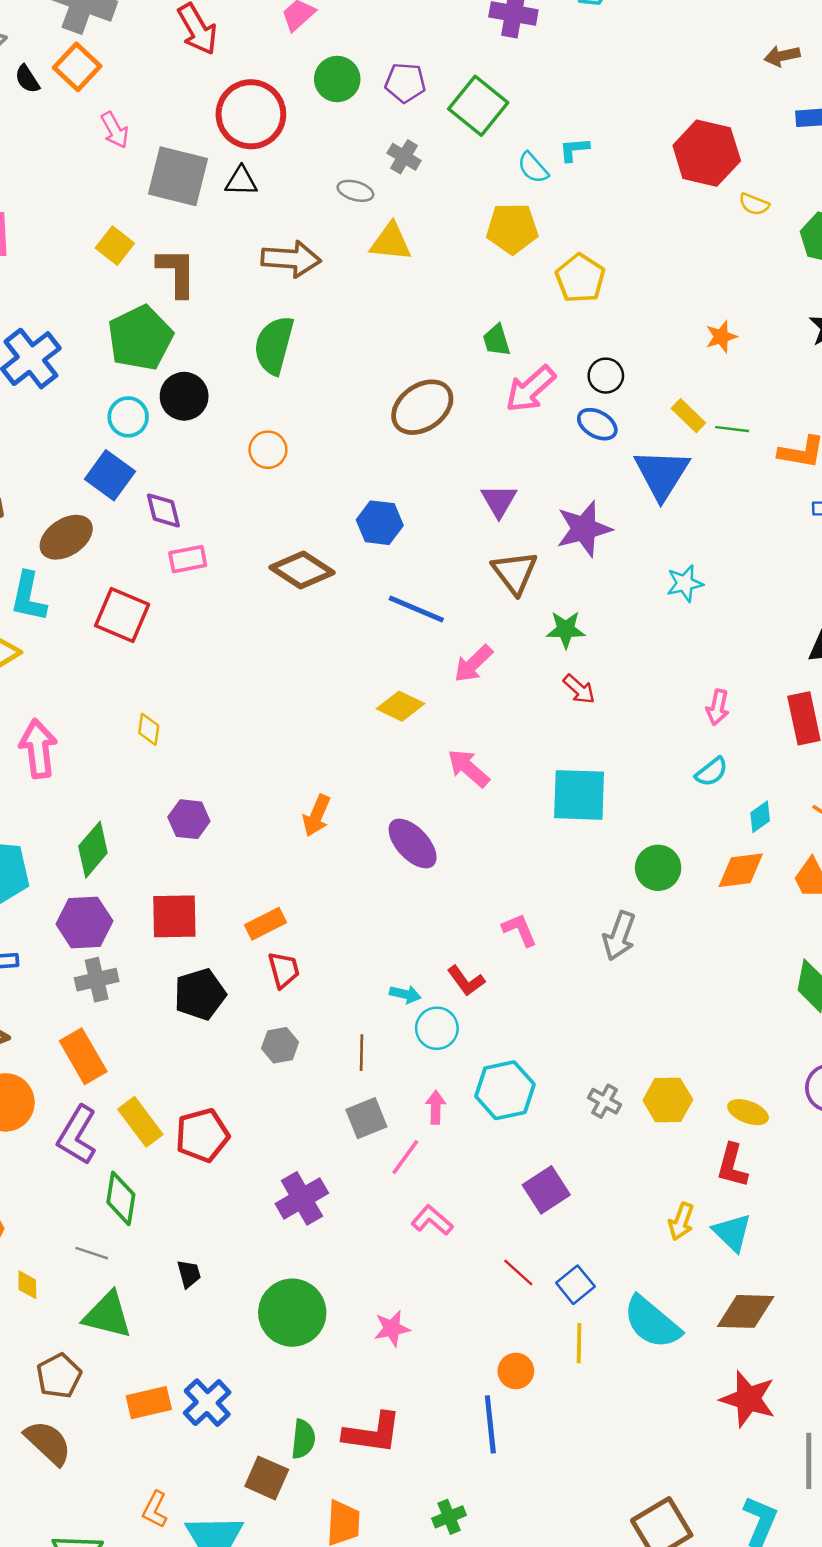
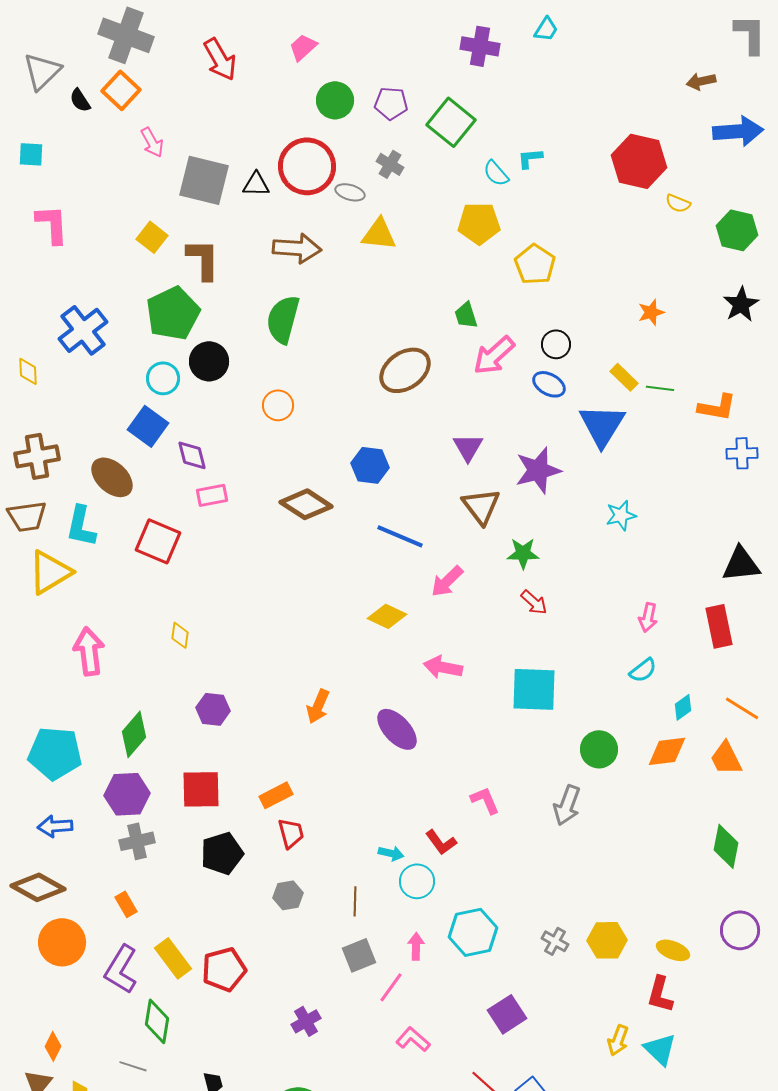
red circle: (251, 114) -> (307, 166), moved
brown ellipse: (66, 537) -> (112, 477), turned 75
pink arrow: (468, 768) -> (443, 667), turned -30
orange rectangle: (83, 1056) -> (126, 904), size x0.6
purple cross: (302, 1198) -> (306, 1021), size x0.7

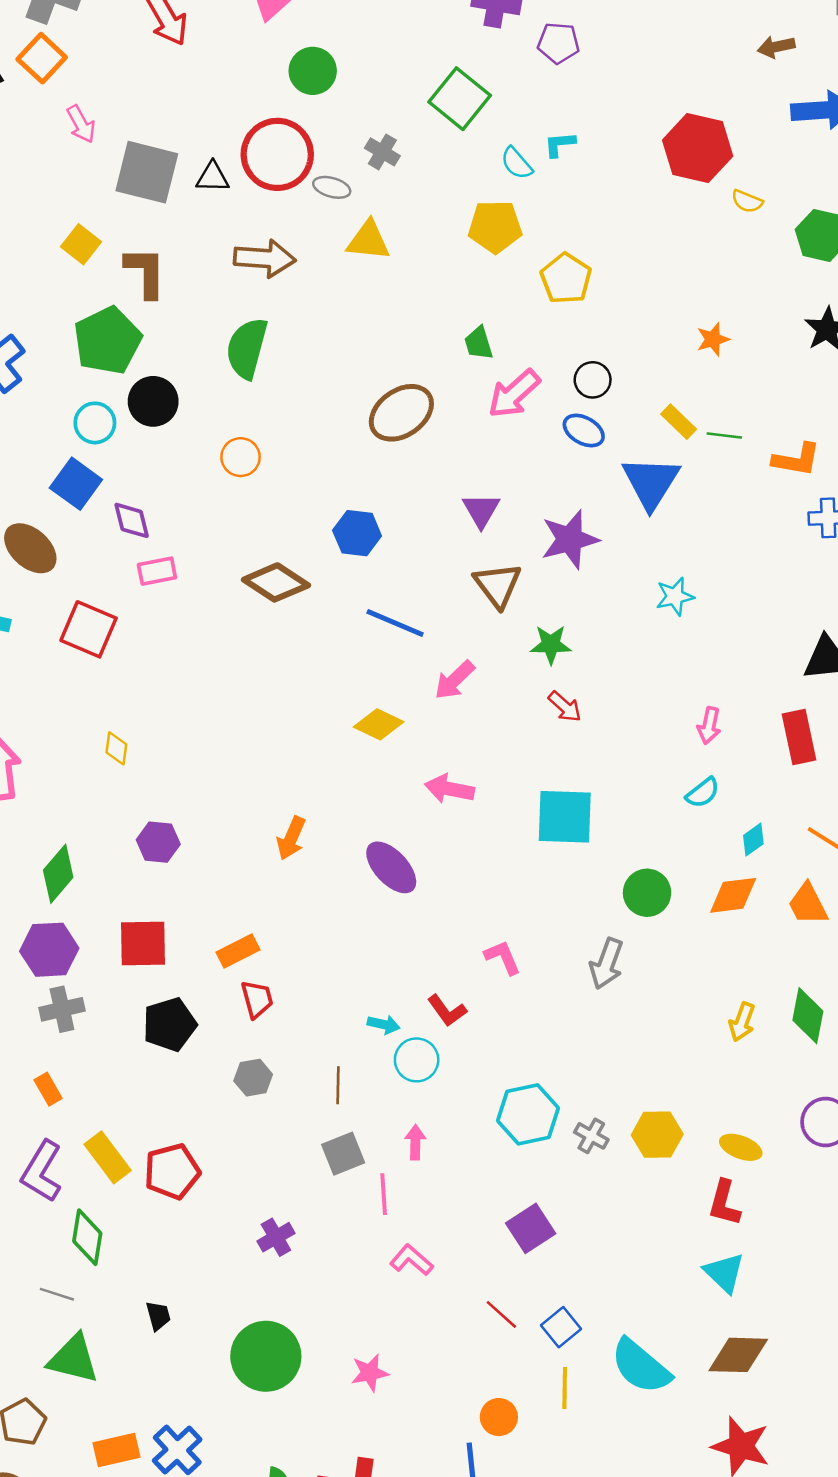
purple pentagon: (391, 103) -> (558, 43), moved
cyan hexagon: (473, 932) -> (528, 1114), moved
pink line: (391, 987) -> (384, 1194), turned -40
yellow arrow: (618, 1040) -> (742, 1022), moved

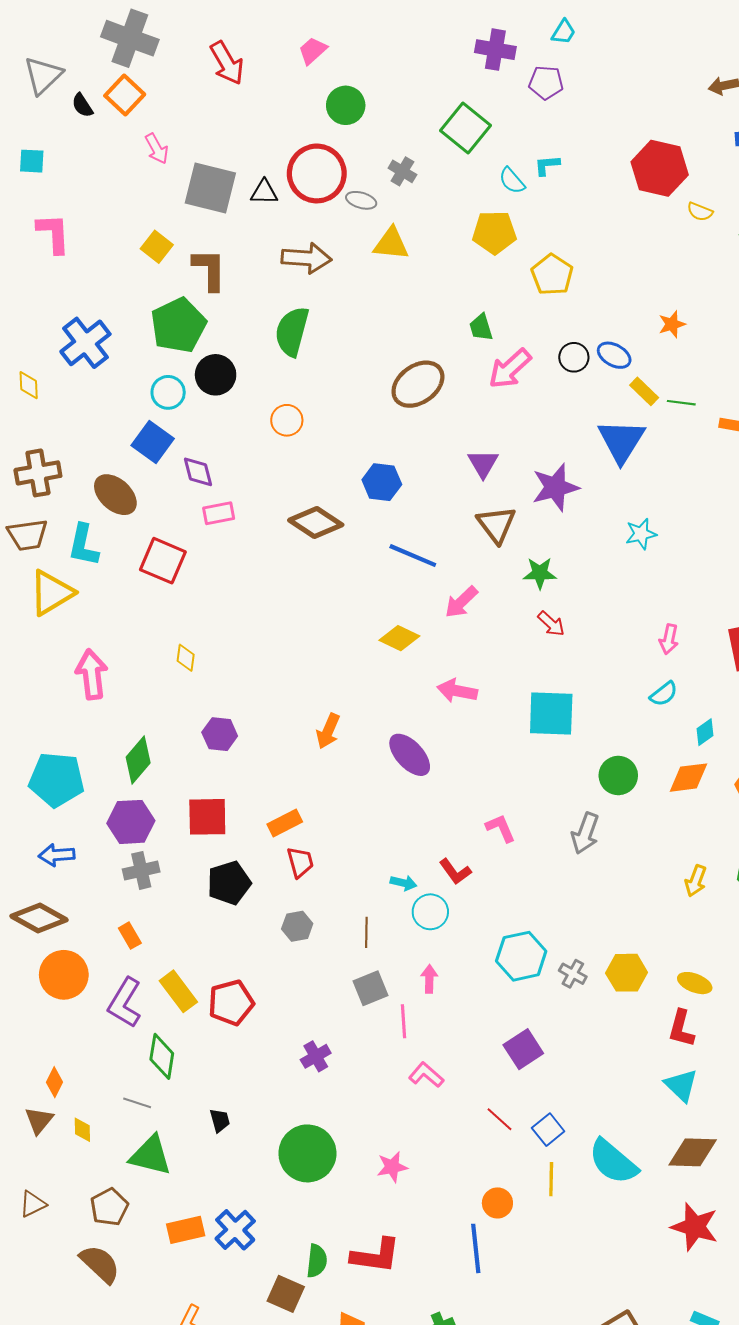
blue ellipse: (584, 431) -> (614, 355), moved

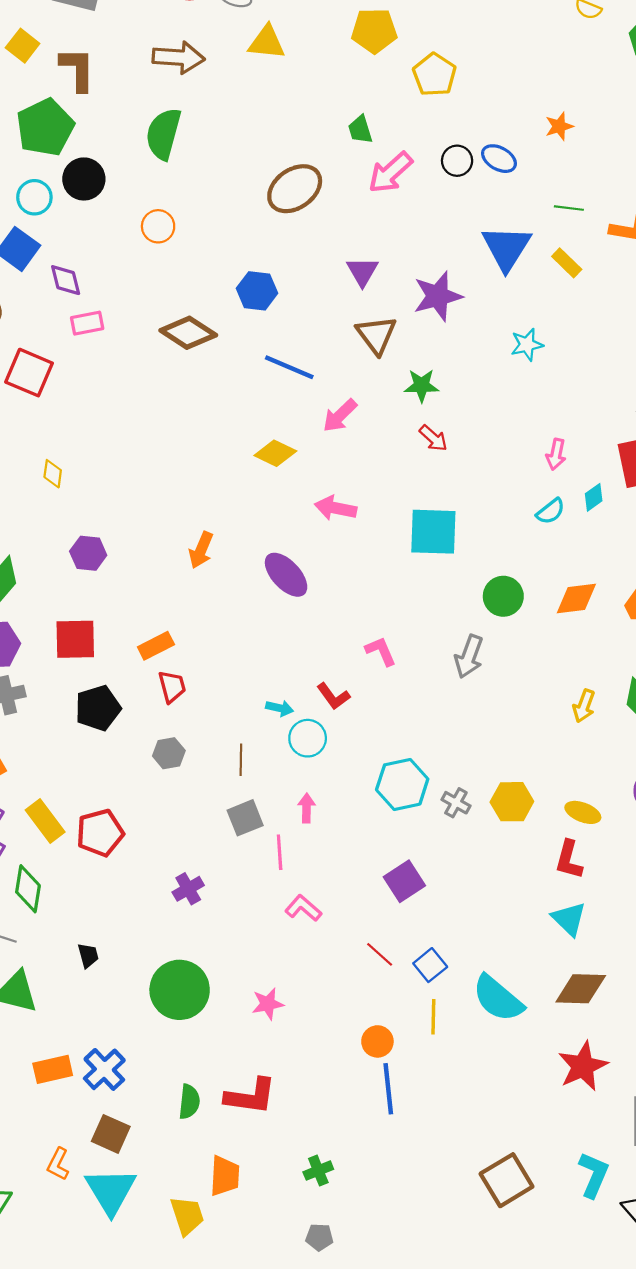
yellow rectangle: (644, 391) -> (567, 263), moved
cyan diamond: (705, 732) -> (594, 497), moved
red star: (695, 1227) -> (583, 1066), turned 30
blue line: (476, 1248) -> (388, 1089), moved
brown square: (286, 1294) -> (111, 1134), moved

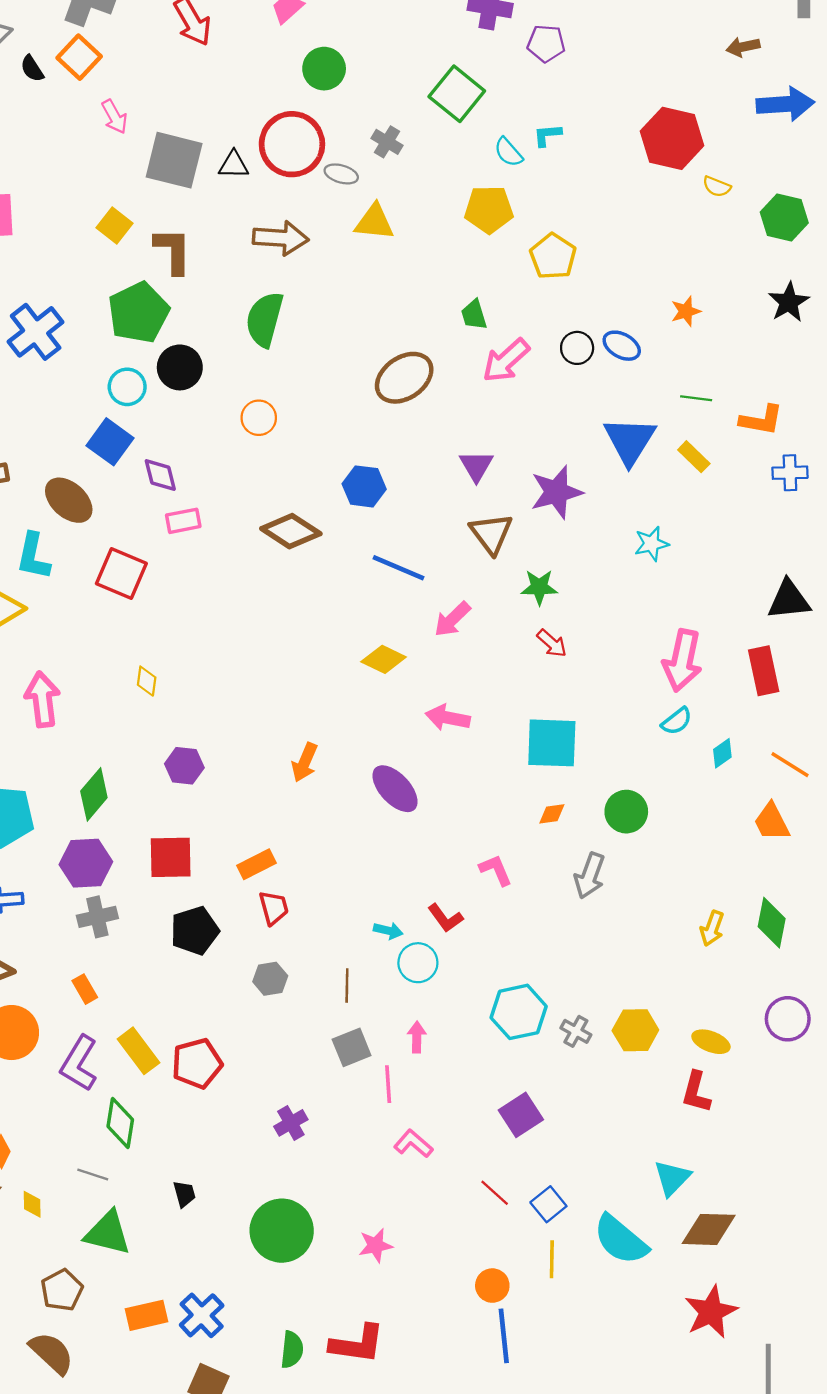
pink arrow: (556, 454) -> (682, 660), size x1.8
cyan diamond: (594, 497) -> (722, 753), moved
orange diamond: (576, 598) -> (552, 814), moved, size x0.6
cyan triangle: (569, 919) -> (672, 1178), moved, turned 30

